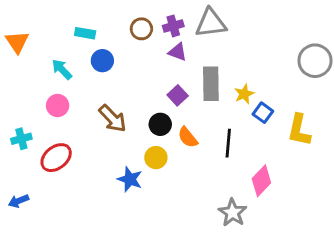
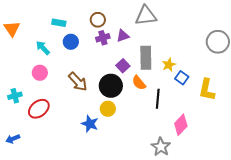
purple cross: (173, 26) -> (103, 38), moved
purple triangle: (178, 52) -> (123, 36), turned -40
black circle: (160, 124) -> (111, 86), size x1.5
orange semicircle: (188, 137) -> (139, 83), moved

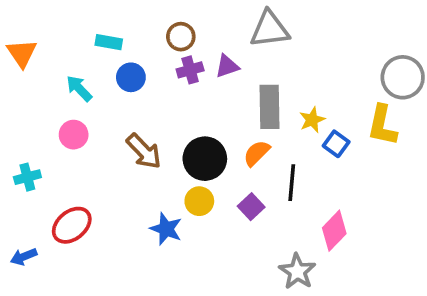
purple square: (123, 66) -> (251, 207), moved
orange semicircle: (139, 83) -> (257, 153), turned 84
yellow L-shape: (207, 90) -> (382, 125), moved
red ellipse: (39, 109) -> (72, 225), moved

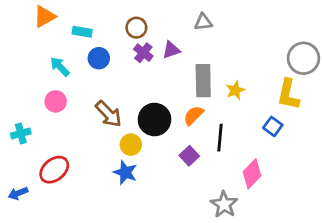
gray triangle: (270, 29) -> (203, 22), size x0.6
orange triangle: (22, 53) -> (44, 16), moved, turned 35
purple cross: (190, 70) -> (143, 53), turned -36
blue square: (336, 144) -> (273, 126), moved
yellow circle: (199, 201) -> (131, 145), moved

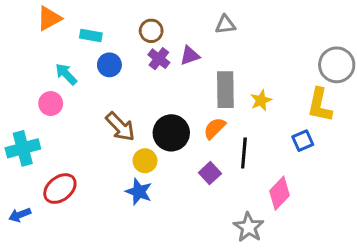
pink circle: (56, 101) -> (51, 104), moved
blue square: (273, 126) -> (303, 141), turned 30
cyan cross: (21, 133) -> (23, 148), size x1.5

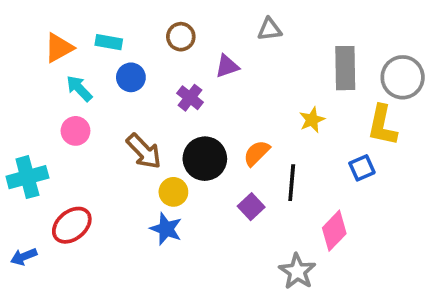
orange triangle: (49, 18) -> (59, 48), moved
purple cross: (159, 59) -> (190, 98), moved
gray rectangle: (225, 90) -> (345, 68), moved
pink circle: (51, 104) -> (75, 131), moved

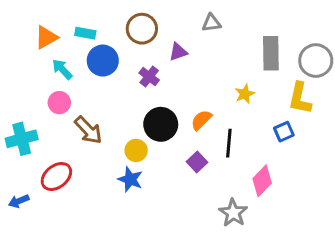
brown circle: (181, 37) -> (142, 29), size x1.4
blue circle: (131, 77) -> (103, 61), size x1.4
brown arrow: (144, 151) -> (88, 130), moved

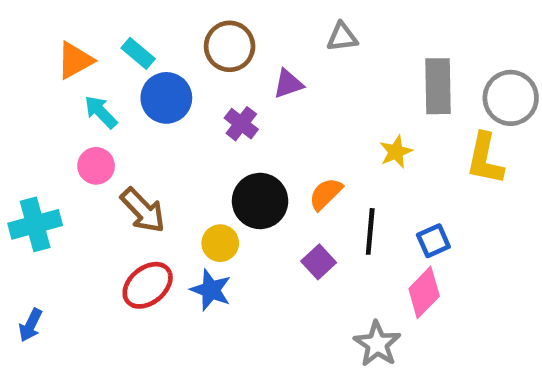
cyan rectangle: (85, 33) -> (138, 53), turned 30
blue square: (284, 132) -> (433, 241), moved
red ellipse: (56, 176) -> (148, 285), moved
blue arrow: (19, 201) -> (30, 325), turned -42

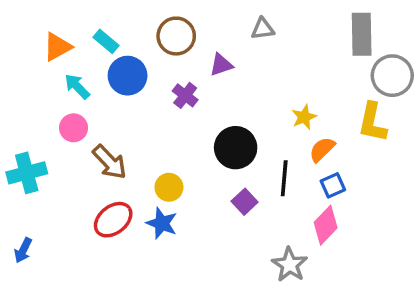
gray rectangle: (438, 86) -> (362, 34), moved
orange semicircle: (326, 194) -> (322, 149), moved
black circle: (260, 201) -> (236, 148), moved

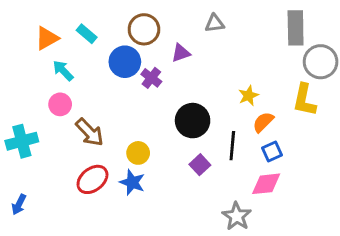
blue circle: (128, 76) -> (125, 62), moved
pink diamond: (326, 225) -> (266, 184), turned 40

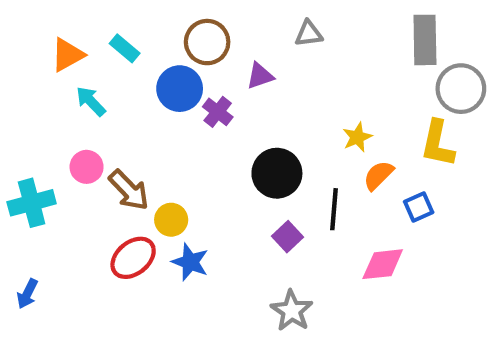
pink circle: (60, 104) -> (87, 167), moved
blue square: (272, 151) -> (419, 207), moved
yellow circle: (138, 153) -> (171, 220), moved
gray star: (237, 216) -> (292, 311), moved

